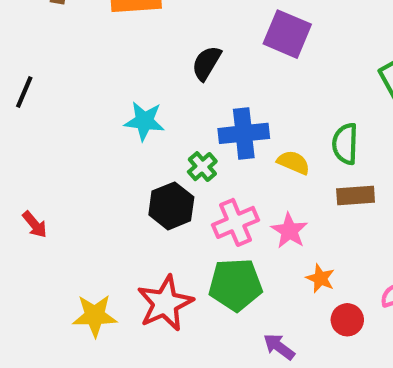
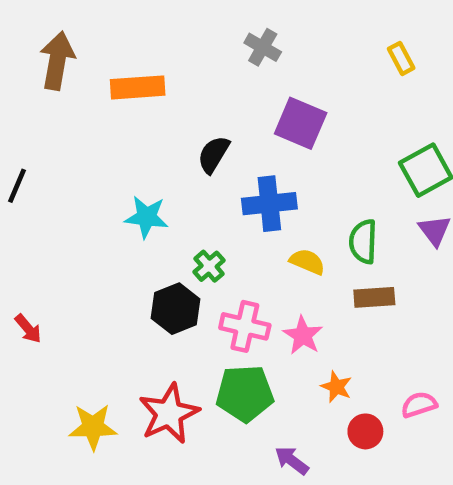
blue cross: (244, 133) -> (269, 204), moved
pink cross: (235, 222) -> (245, 326), turned 36

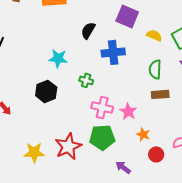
yellow semicircle: (307, 262) -> (154, 35), moved
green cross: (209, 266) -> (86, 80), turned -32
black hexagon: (176, 309) -> (46, 91), moved

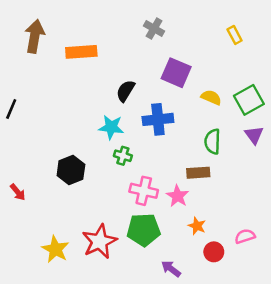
cyan star: (58, 58) -> (111, 127), moved
brown rectangle: (160, 94) -> (198, 173), moved
yellow star: (34, 152) -> (55, 249), turned 30

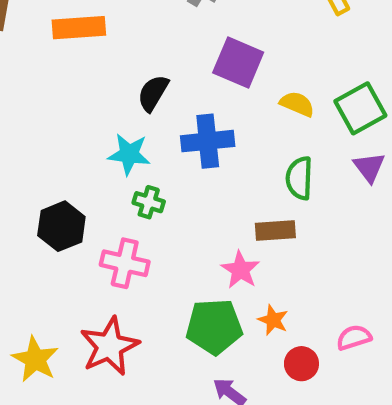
pink cross: (144, 191) -> (125, 263), moved
green pentagon: (144, 230) -> (214, 327), moved

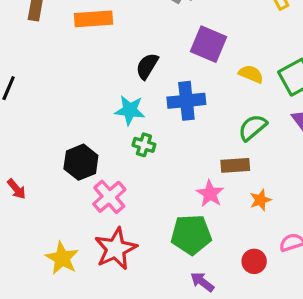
green semicircle: (299, 178) -> (253, 128), turned 48
pink cross: (125, 263) -> (109, 197), moved, turned 36
orange star: (273, 320) -> (260, 200), moved, turned 30

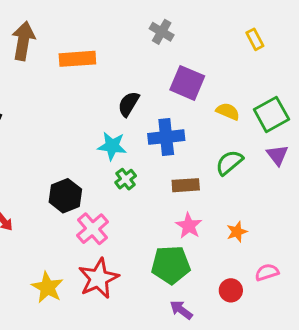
green cross: (144, 145) -> (126, 179), turned 35
brown rectangle: (235, 165) -> (186, 185), moved

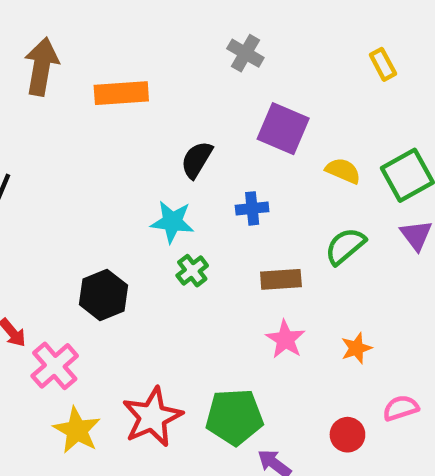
blue cross: (166, 137) -> (252, 208), size x0.6
pink cross: (93, 229) -> (55, 366), moved
green pentagon: (171, 265) -> (234, 417), moved

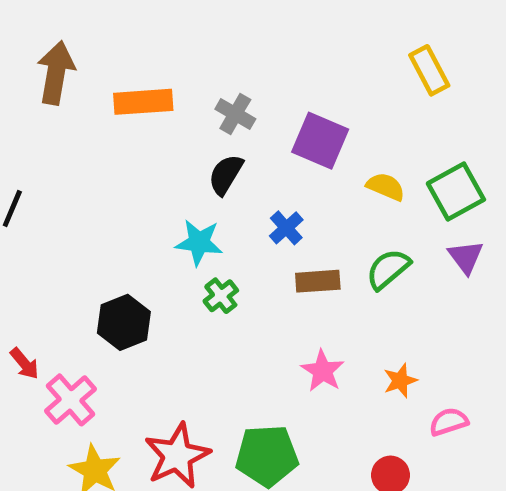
gray cross: (245, 53) -> (235, 114), moved
yellow rectangle: (383, 64) -> (429, 70), size x1.4
blue cross: (252, 208) -> (286, 228), turned -36
brown rectangle: (281, 279) -> (318, 281), moved
pink semicircle: (401, 408) -> (449, 422), moved

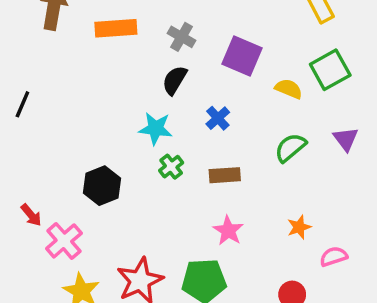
green square: (456, 191) -> (330, 70), moved
brown rectangle: (318, 281) -> (225, 175), moved
pink star: (323, 371) -> (228, 231), moved

